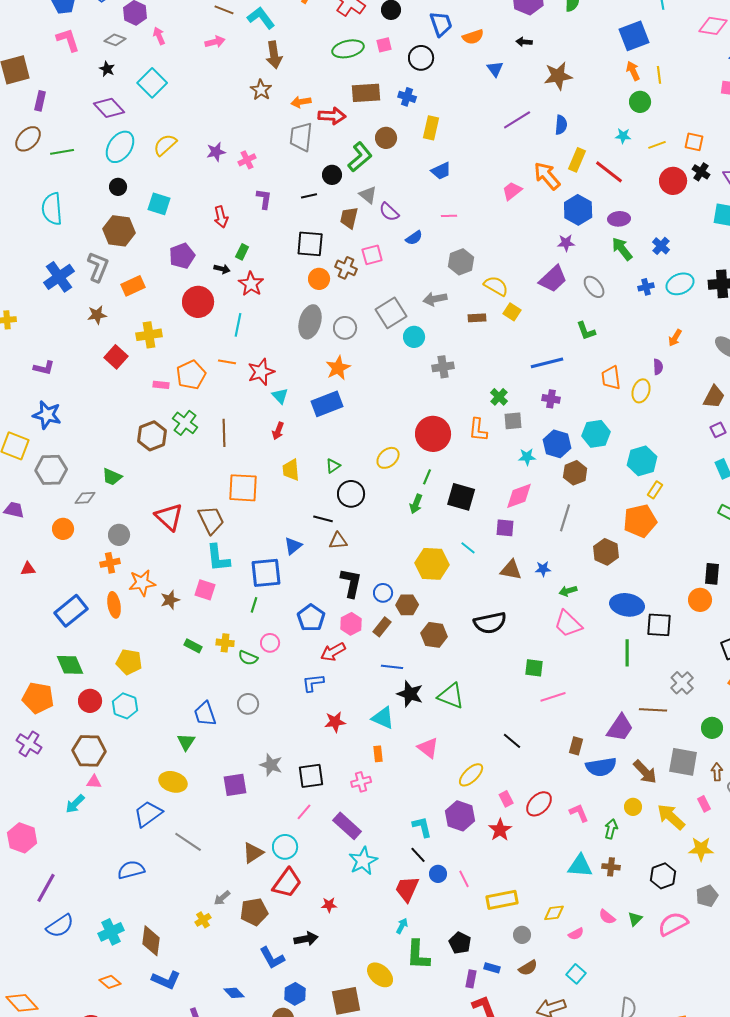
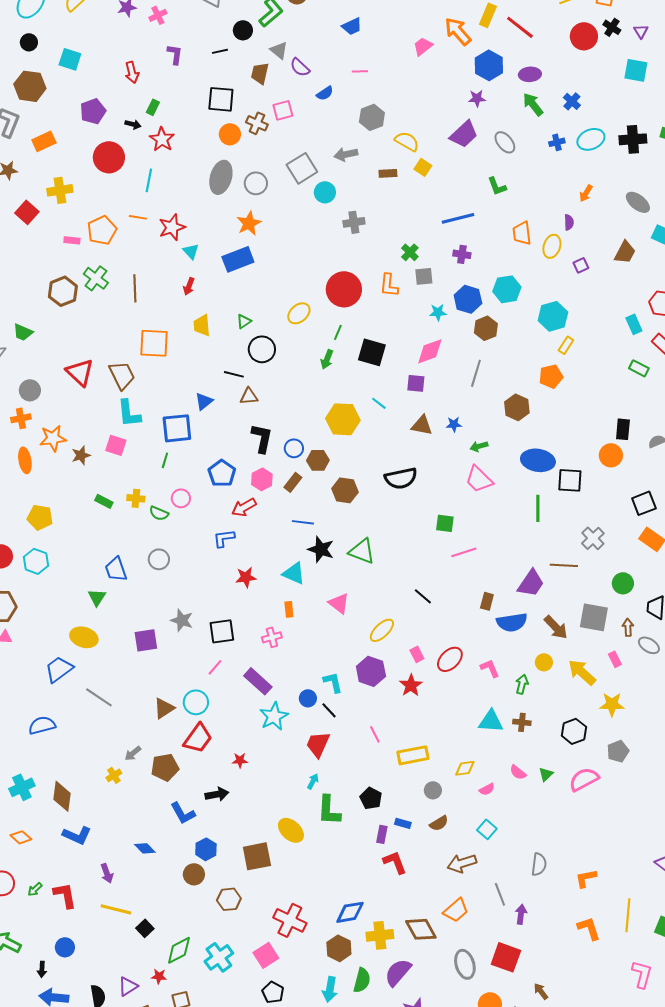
purple square: (718, 430) -> (581, 265), moved
orange pentagon: (640, 521) -> (551, 376), size x0.7
blue circle: (438, 874) -> (308, 698), moved

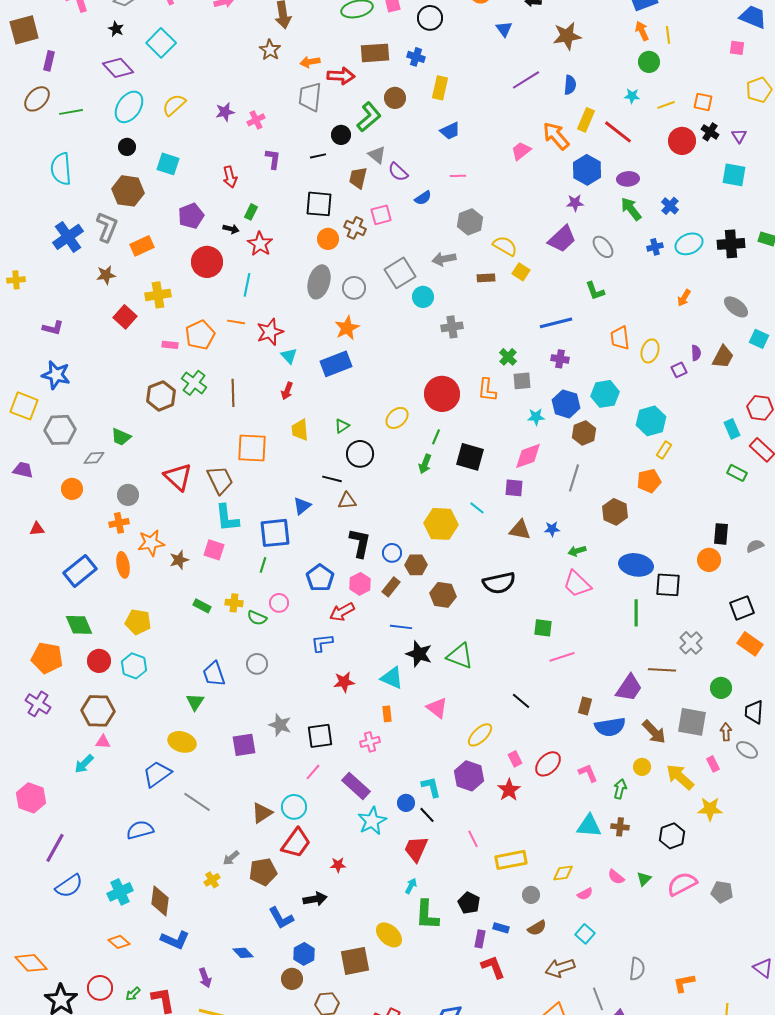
purple semicircle: (569, 222) -> (696, 353), moved
gray pentagon: (618, 751) -> (722, 892), moved, turned 30

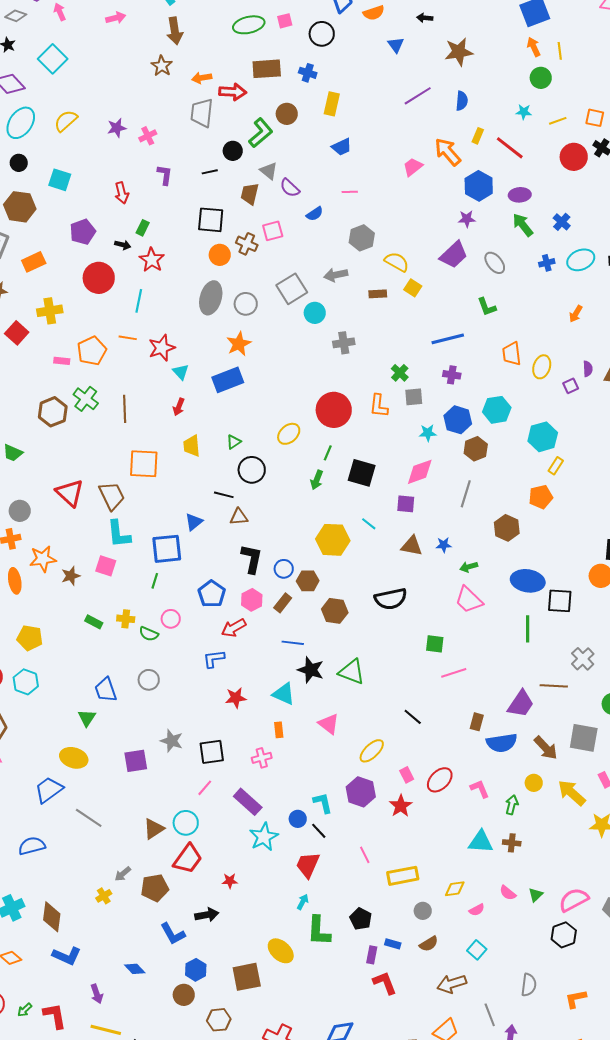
yellow rectangle: (586, 120) -> (478, 136), size x0.7
black hexagon: (672, 836) -> (564, 935), moved

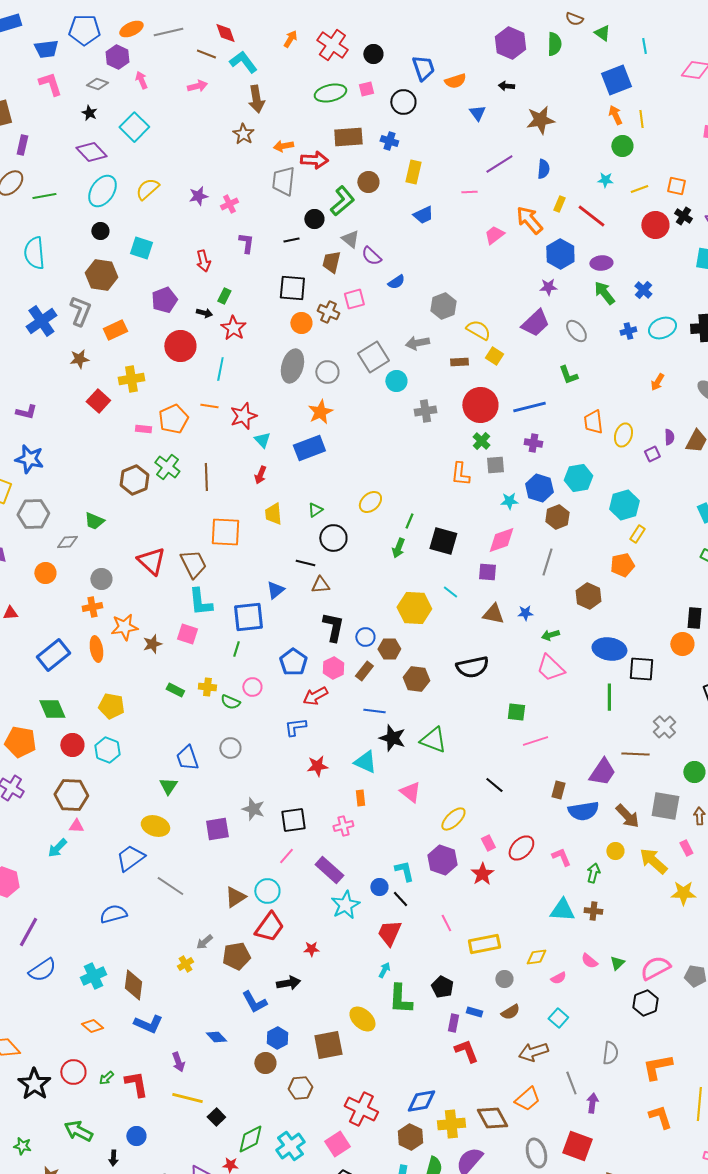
pink line: (350, 192) -> (469, 192), moved
red circle: (334, 410) -> (480, 405), moved
orange L-shape: (576, 999) -> (657, 1067), size x1.4

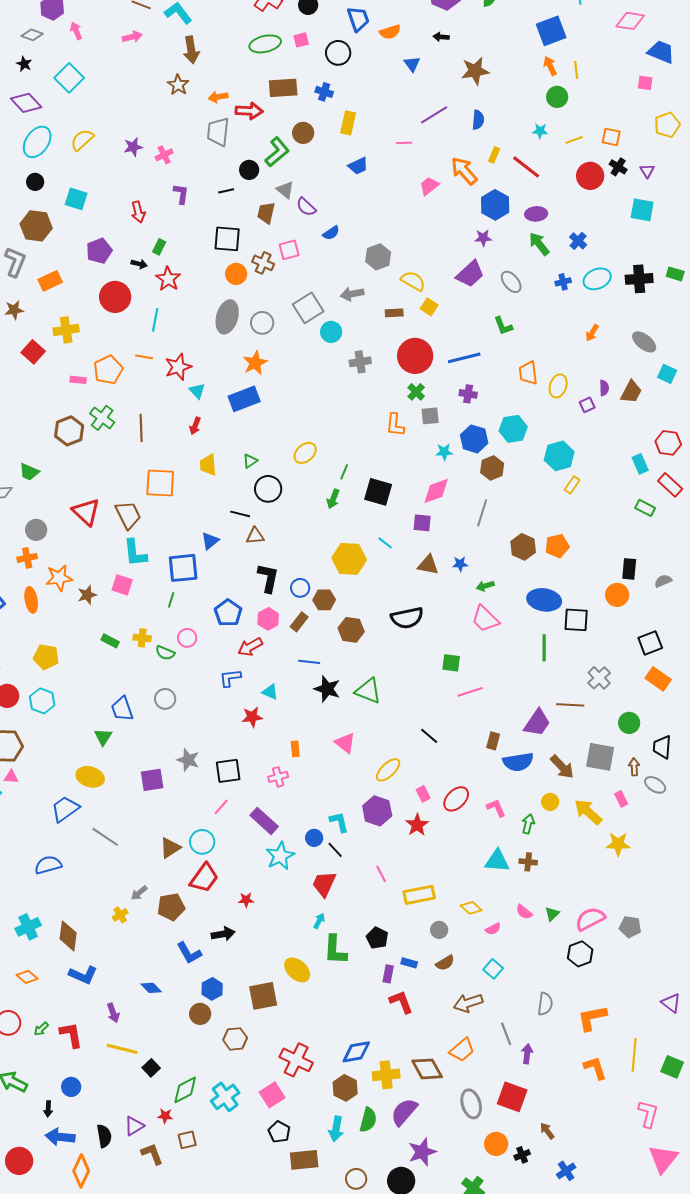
orange pentagon: (622, 565) -> (557, 546), moved
cyan triangle: (365, 762) -> (270, 692), moved, size x0.7
yellow diamond: (536, 957) -> (471, 908), turned 50

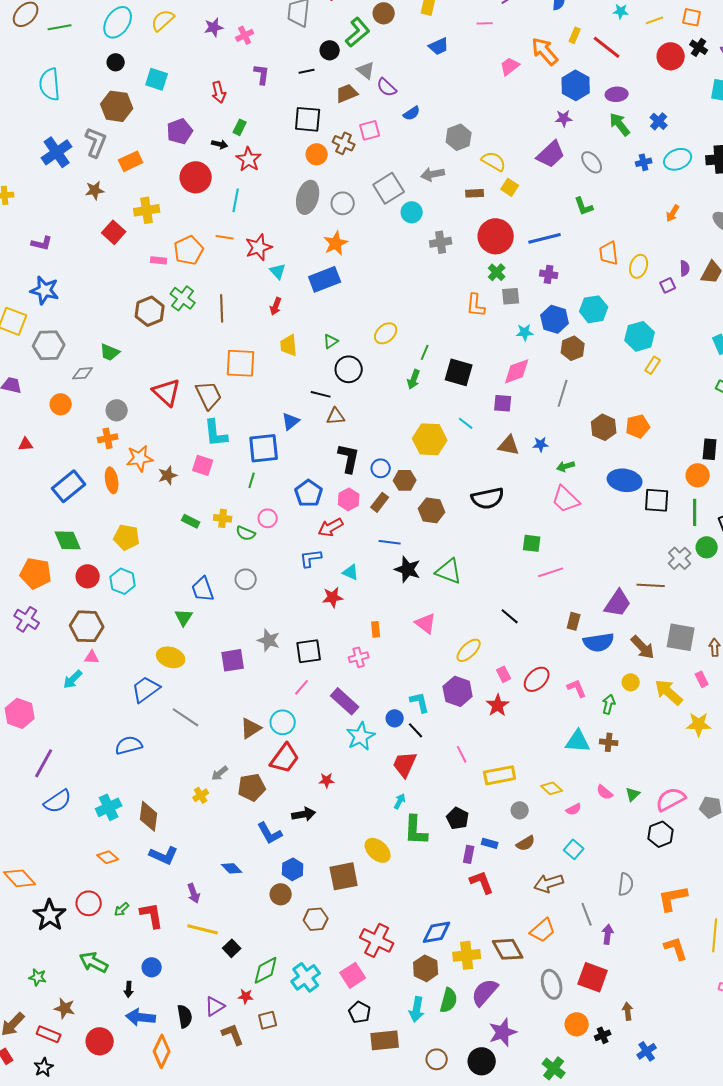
brown trapezoid: (266, 213) -> (347, 93), turned 55
green line: (544, 648) -> (695, 512), moved
green circle: (629, 723) -> (707, 547), moved
brown arrow: (547, 1131) -> (628, 1011), turned 30

